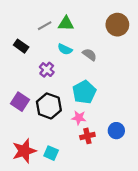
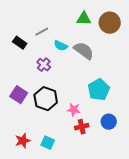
green triangle: (66, 24) -> (84, 19), moved
gray line: (45, 26) -> (42, 32), moved
gray semicircle: (90, 55) -> (84, 51), size x1.5
cyan pentagon: (84, 92) -> (99, 90), moved
red star: (24, 151) -> (23, 141), size x0.7

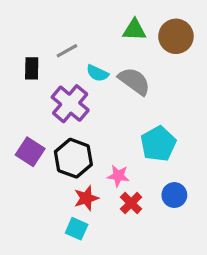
black rectangle: (20, 43) -> (32, 68), turned 56
purple cross: (44, 65) -> (70, 104), size x1.6
red cross: (82, 127) -> (131, 203), turned -32
red star: (23, 141) -> (86, 198), moved

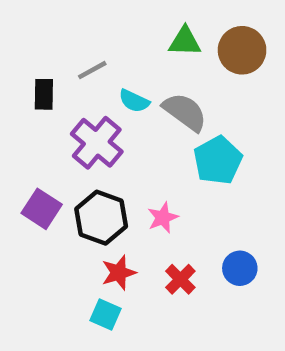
cyan pentagon: (158, 144) -> (218, 160), moved
pink star: (118, 176) -> (163, 218), moved, turned -30

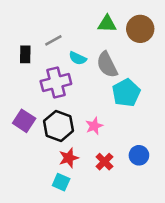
gray semicircle: (185, 112) -> (107, 65), turned -152
purple cross: (97, 143) -> (56, 82), turned 36

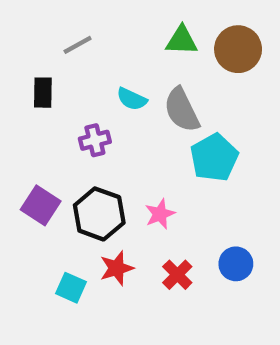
gray line: (53, 40) -> (78, 45), moved
purple cross: (56, 82) -> (95, 140), size x0.6
cyan square: (61, 182) -> (71, 288), moved

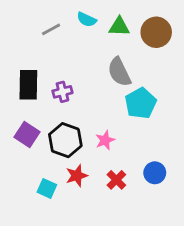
black rectangle: (43, 93) -> (28, 85), moved, size x1.5
cyan semicircle: (132, 99) -> (87, 19), moved

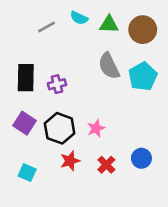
cyan pentagon: (141, 103) -> (143, 76), moved
cyan square: (47, 188) -> (27, 173), moved

